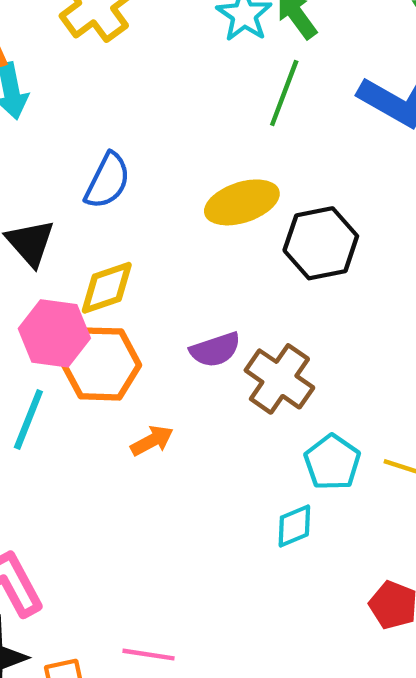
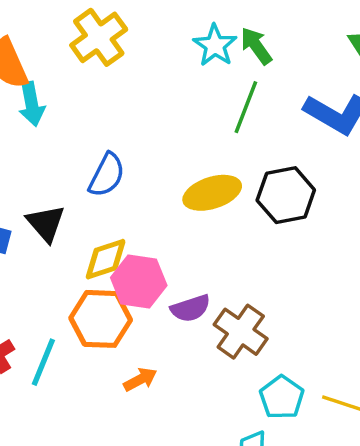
black hexagon: (321, 243) -> (286, 195), moved
pink hexagon: (54, 333) -> (139, 282), moved

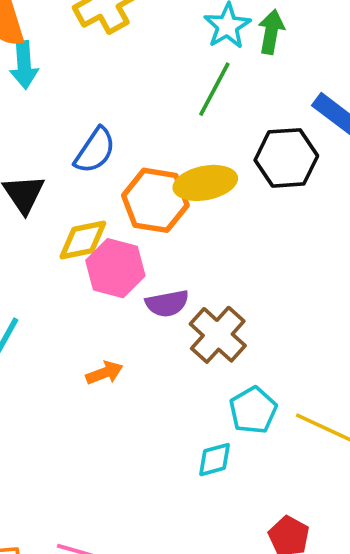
green arrow: (256, 46) -> (271, 32), turned 39
green line: (246, 107) -> (214, 89), moved
black hexagon: (286, 195) -> (286, 158), moved
orange hexagon: (101, 319) -> (155, 200), moved

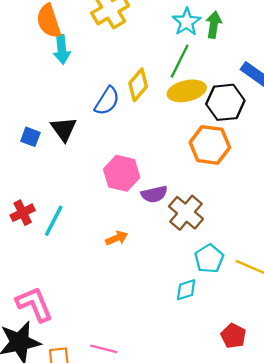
yellow ellipse: (205, 183) -> (187, 91), moved
orange hexagon: (155, 200) -> (210, 145), moved
yellow diamond: (83, 240) -> (138, 85), moved, turned -36

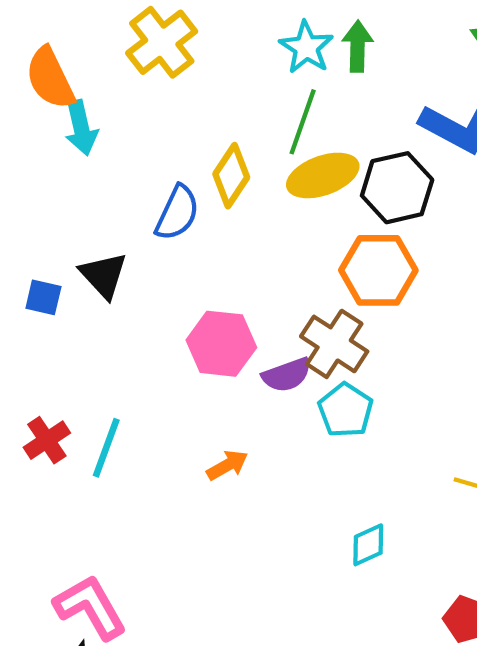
brown cross: (186, 213) -> (334, 344), moved
cyan pentagon: (209, 259) -> (346, 410), moved

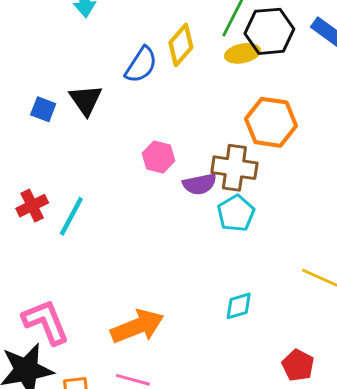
yellow ellipse: (323, 175) -> (242, 53), size x0.7
black hexagon: (397, 188) -> (269, 31), moved
pink hexagon: (221, 344) -> (159, 157), size x0.7
brown cross: (334, 344) -> (234, 168), turned -33
orange arrow: (227, 465) -> (137, 326), moved, size x1.8

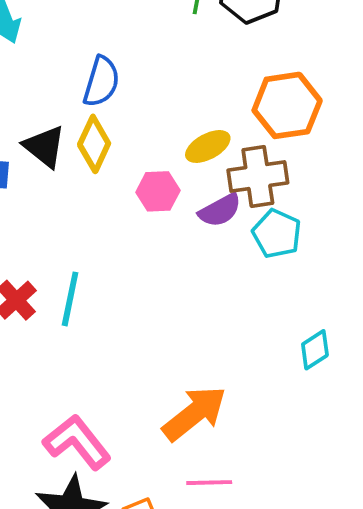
yellow diamond: (181, 45) -> (94, 144), moved
yellow ellipse: (242, 53) -> (208, 146), moved

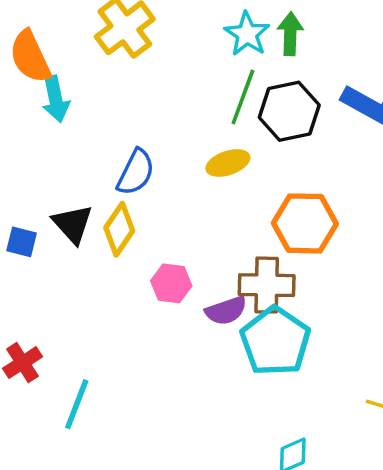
yellow ellipse: (208, 146) -> (228, 163), moved
cyan pentagon: (277, 234) -> (275, 341), size x1.5
cyan line: (70, 299) -> (77, 404), moved

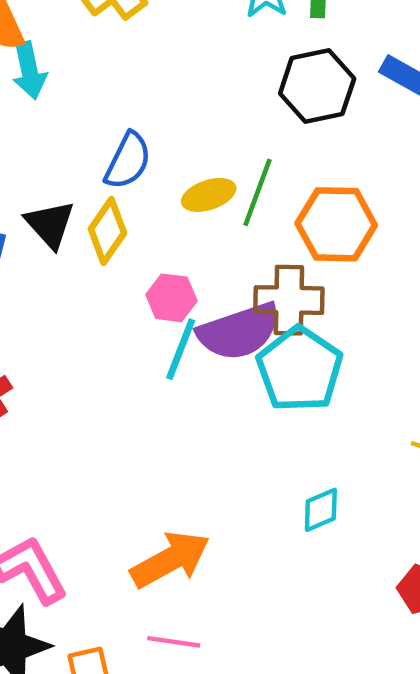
green line: (243, 97) -> (258, 192), moved
yellow ellipse: (228, 163) -> (209, 195), moved
purple semicircle: (226, 311) -> (239, 331), size x1.6
cyan line: (77, 404) -> (181, 349), moved

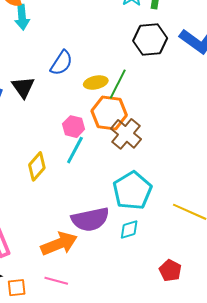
orange hexagon: (336, 224) -> (109, 113), moved
yellow diamond: (107, 231) -> (37, 166), moved
brown cross: (289, 300) -> (126, 134), turned 32
purple semicircle: (239, 331) -> (90, 219), moved
cyan pentagon: (300, 369) -> (132, 191), moved

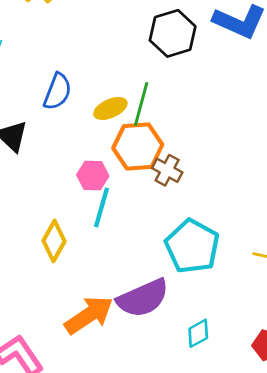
brown cross: (126, 134) -> (167, 170), size x0.7
cyan diamond: (129, 230) -> (198, 333), moved
orange arrow: (59, 244) -> (89, 315), moved

